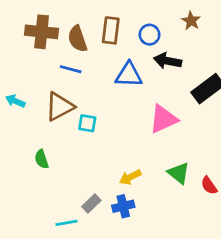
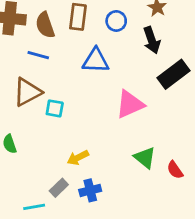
black arrow: (168, 61) -> (152, 40), moved, turned -120
yellow arrow: (130, 177) -> (78, 158), moved

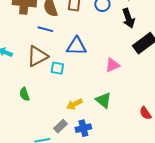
blue triangle: (96, 61) -> (76, 46), moved
pink triangle: (130, 104) -> (112, 65), size x0.7
green triangle: (145, 158) -> (103, 100), moved

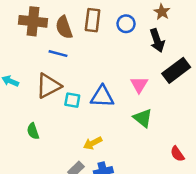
blue triangle: (76, 46) -> (102, 97), moved
pink triangle: (112, 65) -> (139, 85), moved, turned -35
green triangle: (103, 100) -> (143, 118), moved

